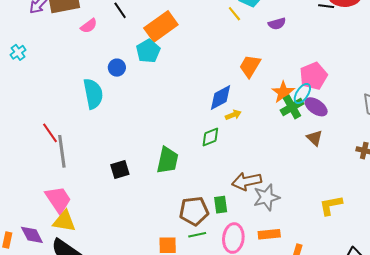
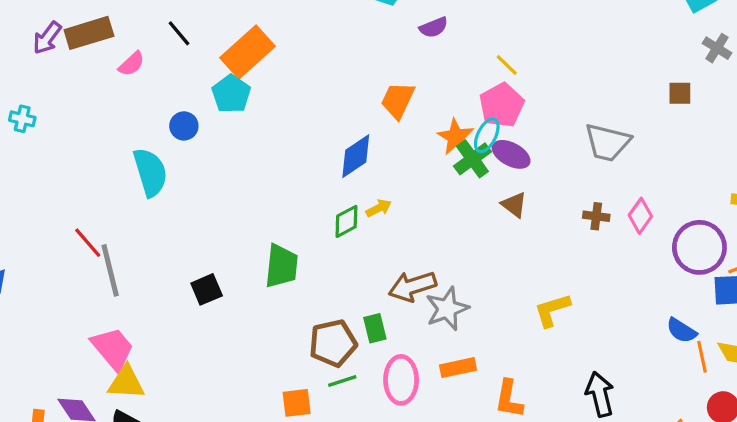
yellow line: (234, 14) -> (507, 65), moved
cyan cross: (18, 52) -> (22, 119), turned -35
yellow arrow: (233, 115) -> (379, 208), moved

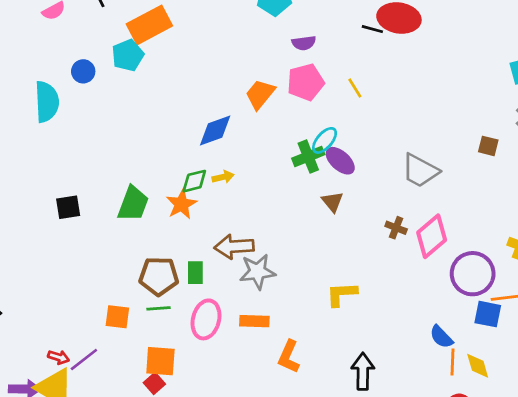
pink pentagon: (502, 105) -> (306, 82), moved
orange star: (456, 137) -> (181, 204), moved
pink diamond: (640, 216) -> (432, 236), size x1.5

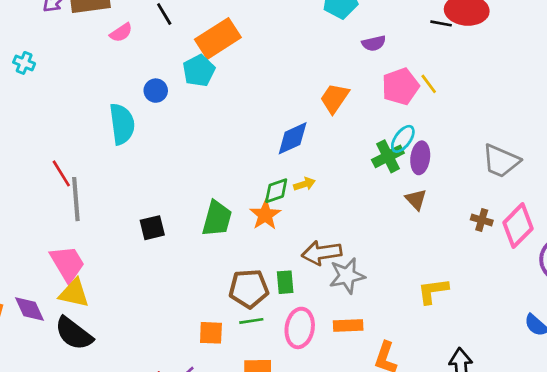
pink pentagon: (306, 82) -> (400, 86), moved
purple ellipse: (340, 161) -> (420, 158), turned 60

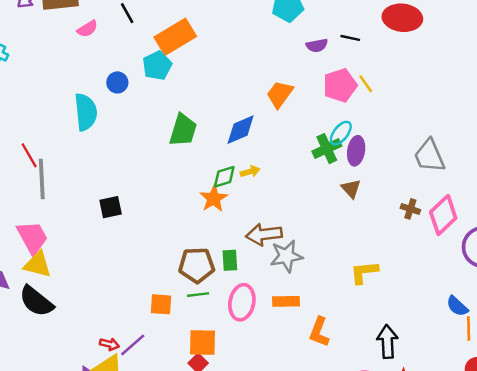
black line: (441, 23) -> (350, 38), moved
gray trapezoid: (501, 161) -> (429, 156), turned 42
green trapezoid: (217, 219) -> (183, 130), moved

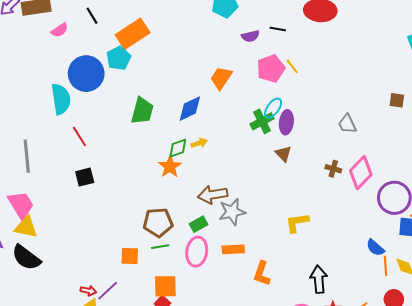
blue circle: (117, 82) -> (86, 74), size x2.0
red line: (29, 155) -> (79, 137), moved
gray trapezoid: (429, 156) -> (347, 124), size x0.7
green rectangle: (230, 260) -> (199, 224), moved, turned 66

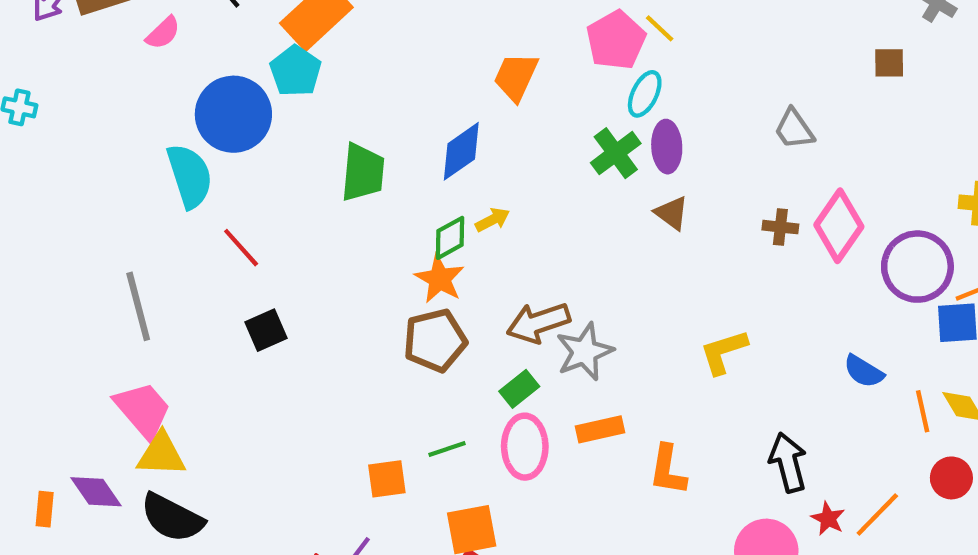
cyan ellipse: (273, 108) -> (645, 94), moved
brown pentagon: (158, 222) -> (435, 340), moved
blue semicircle: (375, 248) -> (864, 371), moved

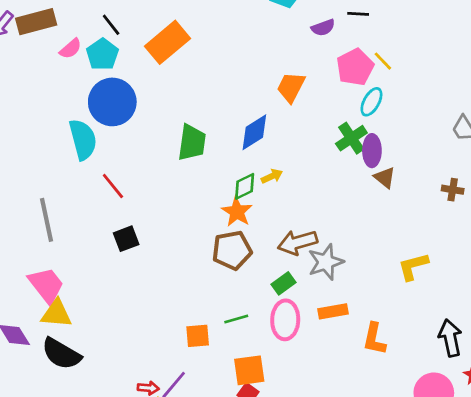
cyan pentagon: (296, 71) -> (102, 54), moved
purple ellipse: (667, 147) -> (372, 151), moved

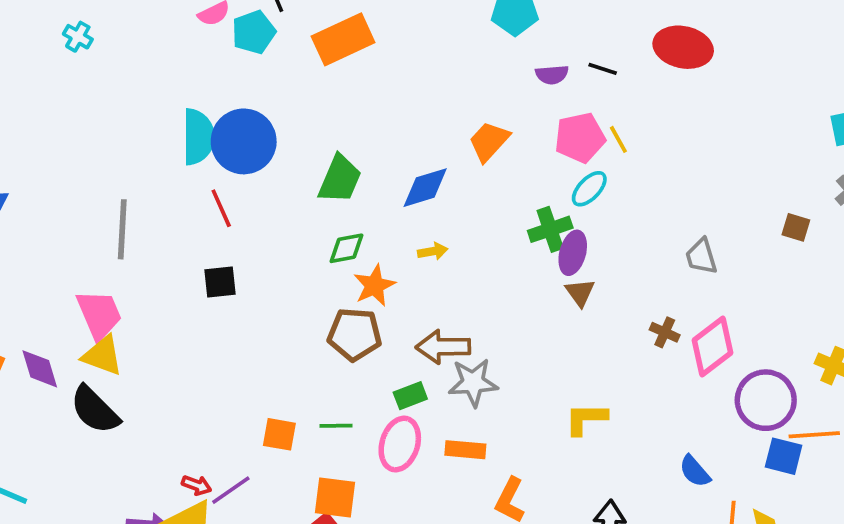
blue circle: (112, 102) -> (244, 141), moved
green diamond: (245, 186) -> (346, 248), moved

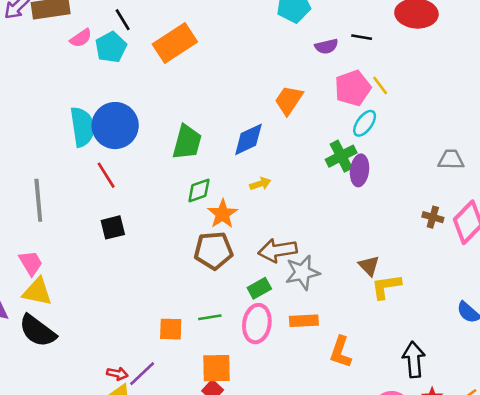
gray trapezoid: (701, 256) -> (451, 160), turned 116
brown triangle: (580, 293) -> (369, 266), moved
pink trapezoid: (99, 315) -> (31, 263), size x0.7

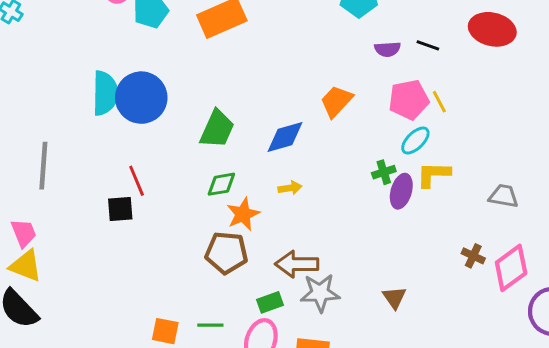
green cross: (341, 156) -> (384, 172), size x0.7
red line: (106, 175) -> (137, 181), moved
yellow L-shape: (386, 287) -> (433, 174), moved

